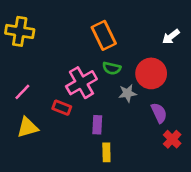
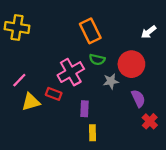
yellow triangle: (28, 127) -> (31, 102), moved

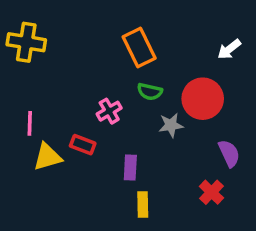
pink cross: (71, 72) -> (109, 111), size x0.6
pink line: (19, 80) -> (30, 123), turned -42
purple semicircle: (138, 98) -> (229, 153), moved
red cross: (150, 121) -> (211, 192), moved

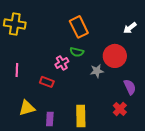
green semicircle: (150, 92) -> (77, 52), moved
yellow triangle: (47, 157) -> (27, 108), moved
purple rectangle: (130, 167) -> (50, 119), moved
yellow rectangle: (143, 205) -> (81, 116), size x1.5

